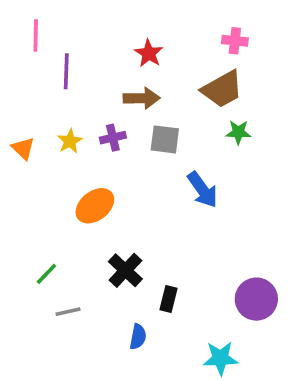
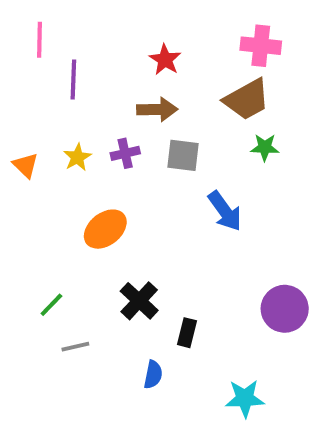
pink cross: (235, 41) -> (261, 46), size x1.4
purple circle: (256, 299) -> (285, 309), moved

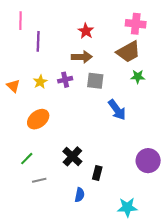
orange ellipse: (105, 229) -> (38, 119), moved

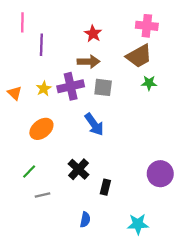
purple cross: (65, 80) -> (71, 86), size x1.6
blue arrow: (117, 110) -> (94, 124), moved
blue semicircle: (80, 195) -> (85, 220), moved

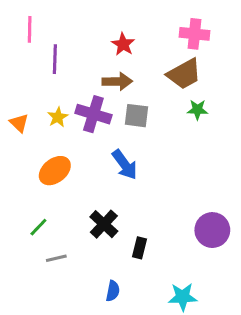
purple cross: (71, 86) -> (93, 114), turned 30

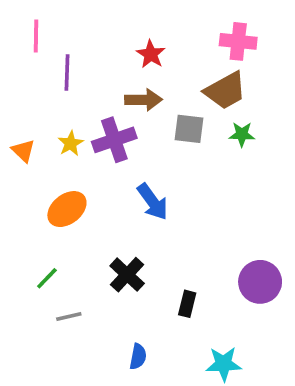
purple cross: (93, 114) -> (114, 140), turned -36
gray square: (137, 116) -> (189, 129), moved
black rectangle: (140, 248) -> (187, 304), moved

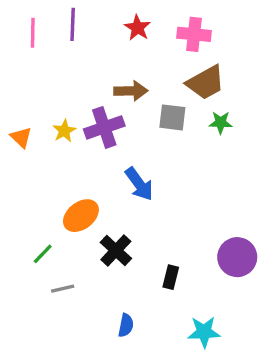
pink cross: (238, 41) -> (194, 34), moved
red star: (151, 54) -> (137, 28), moved
purple line: (67, 72) -> (73, 24), moved
orange ellipse: (67, 209) -> (81, 216), moved

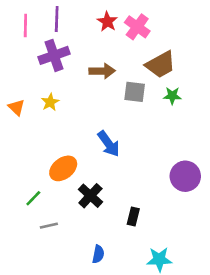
pink cross: (194, 34) -> (137, 27), moved, turned 30
purple cross: (104, 127) -> (54, 55), moved
purple circle: (237, 257) -> (185, 176), moved

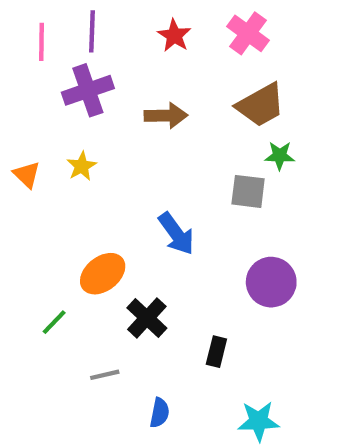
pink cross: (137, 27) -> (248, 33), moved
gray square: (135, 92) -> (248, 191), moved
purple circle: (185, 176) -> (271, 282), moved
gray line: (49, 226) -> (105, 375), moved

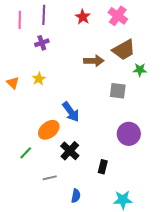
purple cross: (88, 90) -> (42, 43), size x0.6
brown arrow: (166, 116) -> (94, 61), moved
green star: (280, 156) -> (140, 70), moved
blue arrow: (176, 234) -> (71, 112), moved

